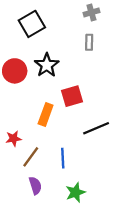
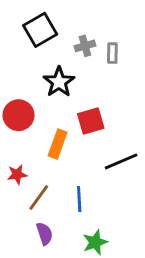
gray cross: (91, 12) -> (85, 46), moved
red circle: (15, 71) -> (19, 115), moved

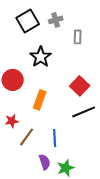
gray cross: (85, 46) -> (56, 20), moved
red square: (91, 121) -> (80, 86), moved, turned -30
purple semicircle: (45, 234) -> (45, 162), moved

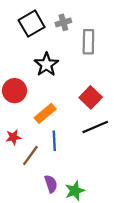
gray rectangle: (78, 37) -> (88, 42), size x1.5
orange rectangle: (40, 100) -> (45, 113), turned 30
blue line: (55, 138) -> (54, 141), moved

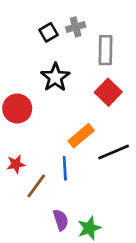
black square: (32, 24) -> (48, 32), moved, size x0.6
red square: (91, 97) -> (108, 92), moved
orange rectangle: (45, 113) -> (81, 136), moved

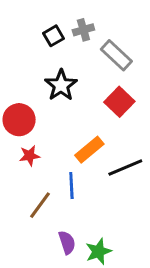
gray rectangle: (106, 50) -> (116, 55), turned -48
red star: (16, 164) -> (30, 156), moved

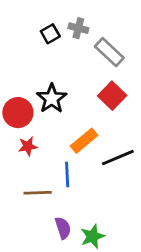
gray cross: (83, 30) -> (78, 28), turned 30
black star: (61, 85) -> (52, 98), moved
brown line: (40, 205) -> (38, 193), turned 52

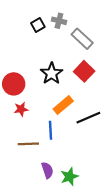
black star: (52, 98) -> (52, 73), moved

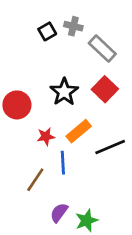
red star: (21, 109) -> (46, 136), moved
brown line: (28, 144) -> (35, 180), turned -54
purple semicircle: (47, 170) -> (59, 213), turned -126

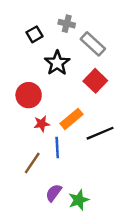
black square: (47, 31) -> (35, 34), moved
black star: (64, 92) -> (57, 63), moved
red circle: (17, 105) -> (29, 95), moved

